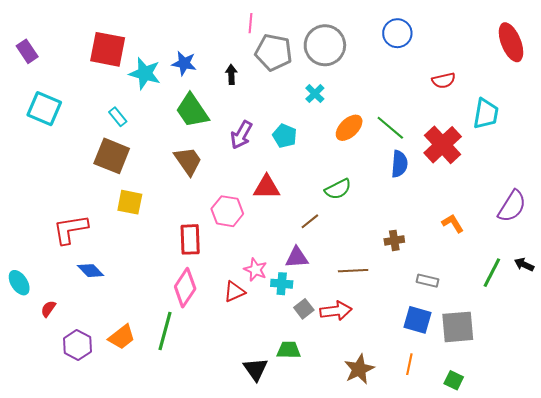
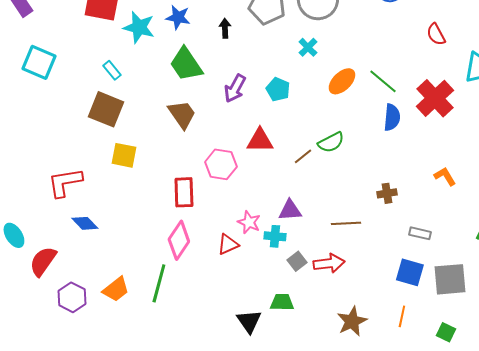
red semicircle: (444, 80) -> (436, 34), turned 75
brown line: (310, 221) -> (303, 156), moved
red semicircle: (48, 309) -> (43, 261), size x1.8

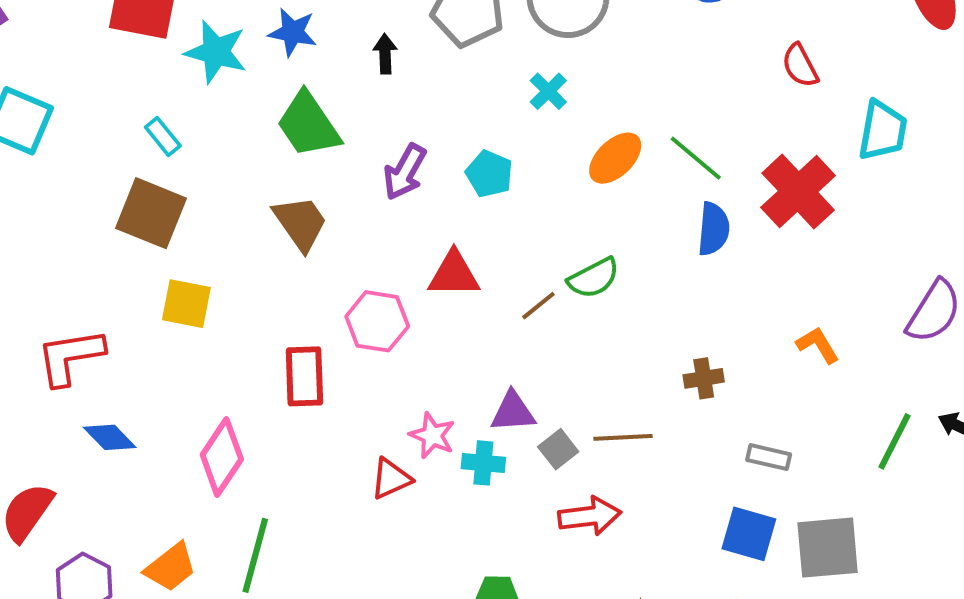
pink diamond: (179, 240) -> (222, 457), moved
gray square: (297, 261) -> (558, 449), moved

